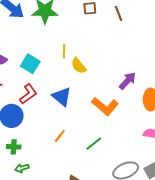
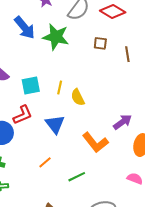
yellow line: (64, 51) -> (60, 87), moved
cyan square: (30, 64) -> (31, 86), turned 36

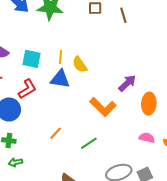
cyan square: (31, 86) -> (32, 59), turned 30
blue triangle: (55, 124) -> (60, 79), moved, turned -35

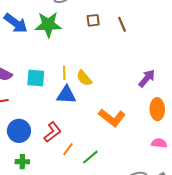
purple arrow: (127, 83) -> (147, 78), moved
red L-shape: (27, 89) -> (52, 132), moved
green line: (89, 143) -> (90, 157), moved

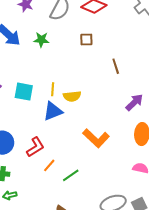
brown line: (122, 24) -> (116, 66), moved
green star: (48, 25) -> (41, 40), size x0.6
yellow semicircle: (84, 78) -> (72, 96), turned -60
blue triangle: (66, 95) -> (53, 111), turned -30

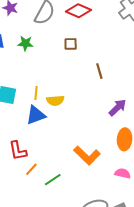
orange L-shape: (96, 138) -> (87, 156), moved
red L-shape: (35, 147) -> (18, 151), turned 110

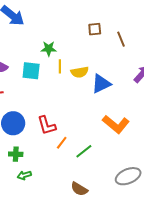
green star: (25, 43) -> (49, 49), moved
brown square: (71, 44) -> (95, 29), moved
blue triangle: (36, 115) -> (101, 84), moved

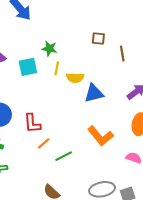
cyan square: (31, 71) -> (28, 67), turned -30

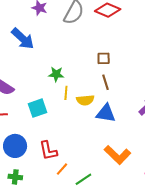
brown line: (122, 54) -> (106, 82), moved
cyan square: (28, 67) -> (38, 108), moved
blue triangle: (94, 93) -> (106, 113), turned 30

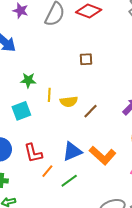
green star: (56, 74) -> (28, 80), moved
brown line: (106, 82) -> (90, 111), moved, turned 63
blue triangle: (106, 113) -> (72, 151), moved, turned -30

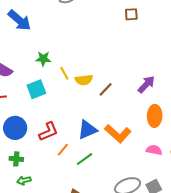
brown square: (86, 59) -> (131, 14), moved
yellow line: (49, 95) -> (64, 73), turned -32
red L-shape: (33, 153) -> (48, 132), turned -100

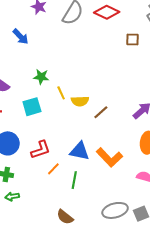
blue arrow: (19, 20) -> (21, 37), size x0.7
blue triangle: (87, 130) -> (80, 151), turned 30
green line: (85, 159) -> (74, 180), turned -48

